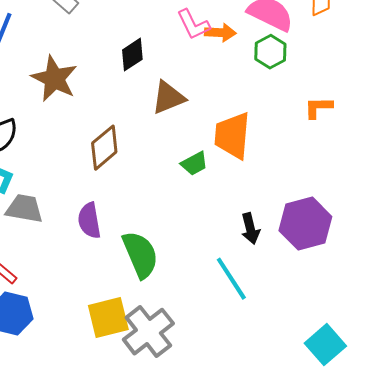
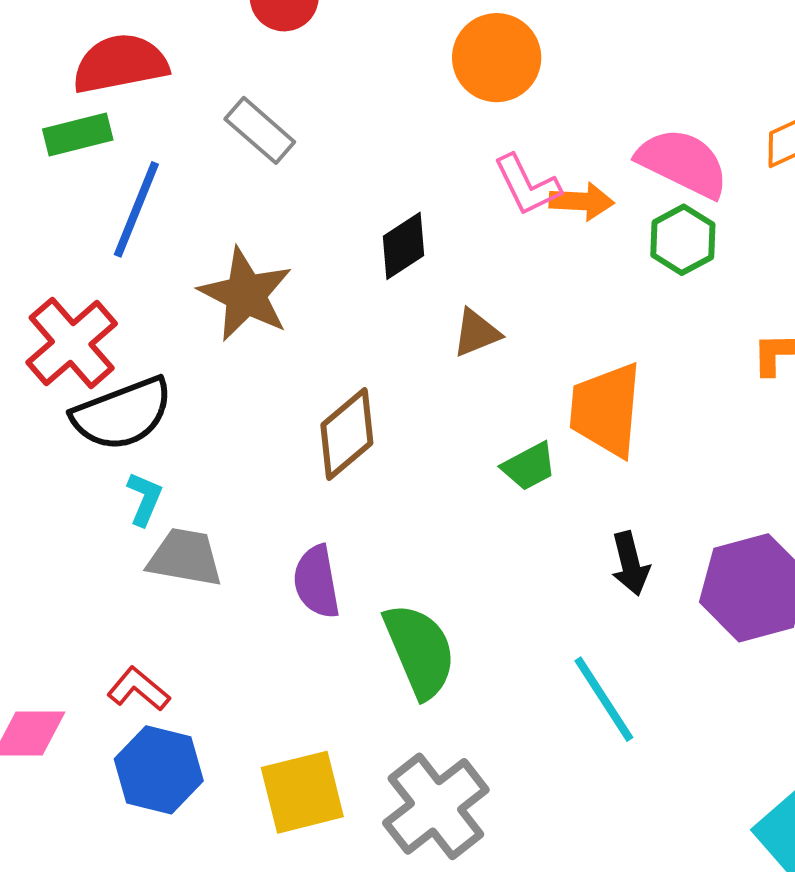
brown triangle: (168, 98) -> (476, 333), size x0.7
black arrow: (250, 229) -> (630, 564), moved
yellow square: (108, 318) -> (302, 792), moved

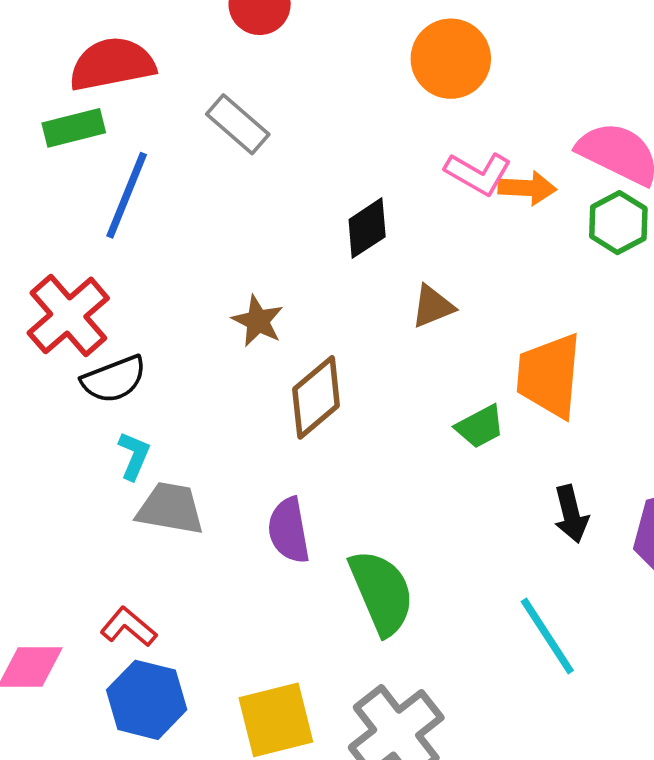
pink L-shape: (527, 185) -> (478, 173), turned -34
brown star: (246, 294) -> (258, 321), moved, size x0.6
black semicircle: (122, 414) -> (114, 379), size x0.7

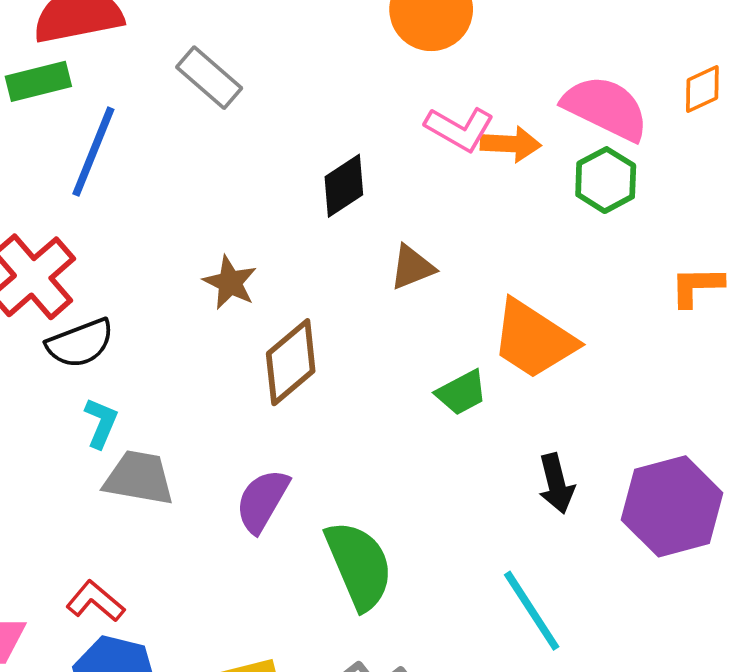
orange trapezoid: (549, 376) -> (534, 339), turned -62
purple semicircle: (289, 530) -> (262, 501), turned 40

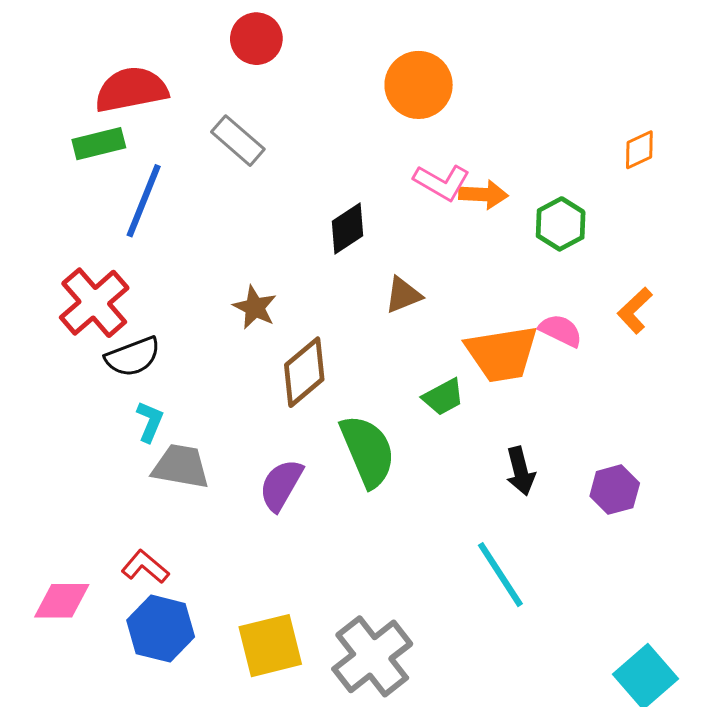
pink semicircle: (606, 108) -> (561, 331), moved, size x0.6
orange L-shape: (697, 286) -> (635, 310), turned -42
orange trapezoid: (534, 339) -> (502, 354), turned -42
purple hexagon: (672, 506) -> (615, 490), size x0.6
green semicircle: (359, 565) -> (368, 451), moved

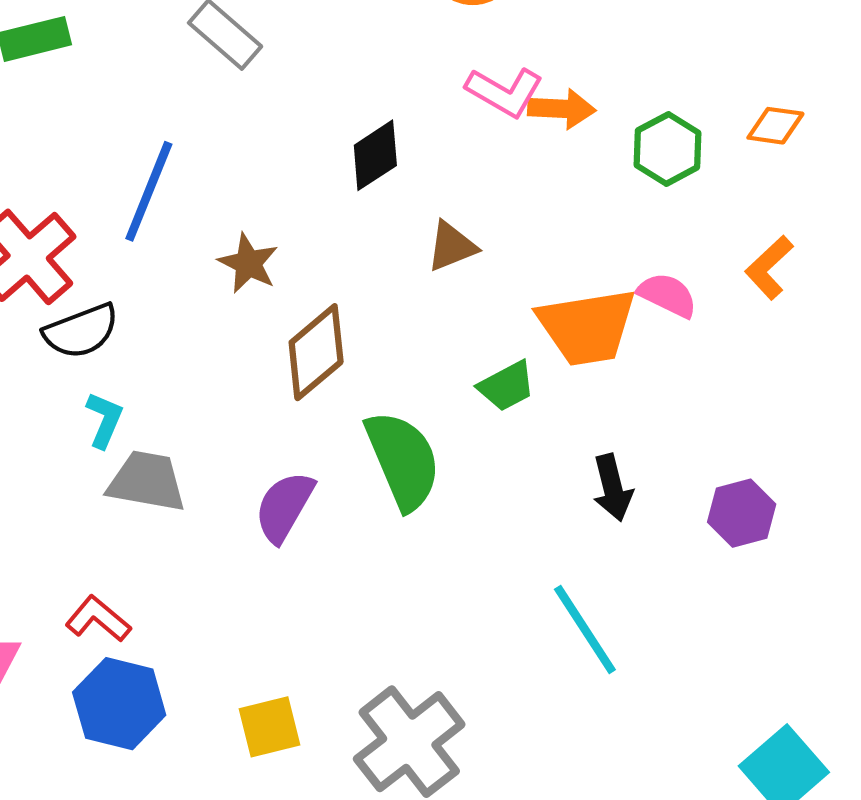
orange diamond: (639, 150) -> (775, 126), moved, turned 33
blue line: (144, 201) -> (149, 191), moved
yellow square: (270, 646) -> (270, 727), size x0.7

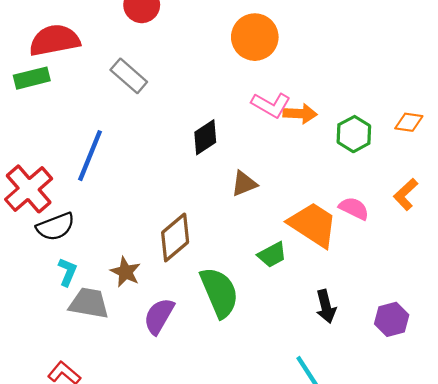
brown star: (248, 263) -> (126, 272), moved
orange trapezoid: (587, 327) -> (313, 225), turned -138

